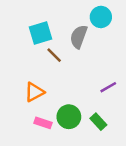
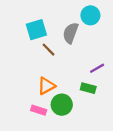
purple line: (108, 87) -> (97, 68), moved
orange triangle: (34, 92) -> (46, 86), moved
green rectangle: (98, 122) -> (88, 88), moved, turned -32

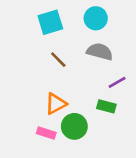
cyan circle: (90, 15) -> (96, 18), moved
cyan square: (36, 30) -> (50, 22), moved
gray semicircle: (71, 33) -> (100, 52), moved, turned 85

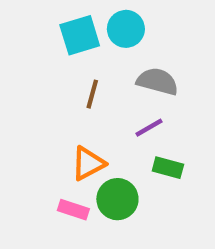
cyan circle: (96, 18) -> (126, 29), moved
brown line: (58, 60) -> (92, 94), turned 60
purple line: (117, 82) -> (149, 128), moved

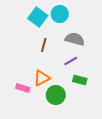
cyan square: (80, 35) -> (38, 17), turned -36
pink rectangle: (73, 210) -> (23, 88), moved

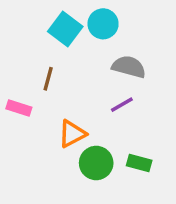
brown line: (44, 45) -> (48, 79), moved
green rectangle: (80, 80) -> (139, 163), moved
pink rectangle: (23, 88) -> (19, 108), moved

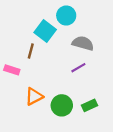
cyan square: (65, 29) -> (45, 31), moved
orange triangle: (72, 134) -> (34, 97), moved
green rectangle: (139, 163) -> (90, 105), turned -40

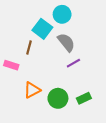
gray semicircle: (83, 43) -> (66, 42), moved, turned 36

